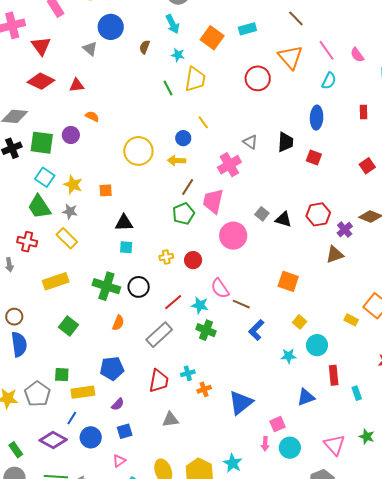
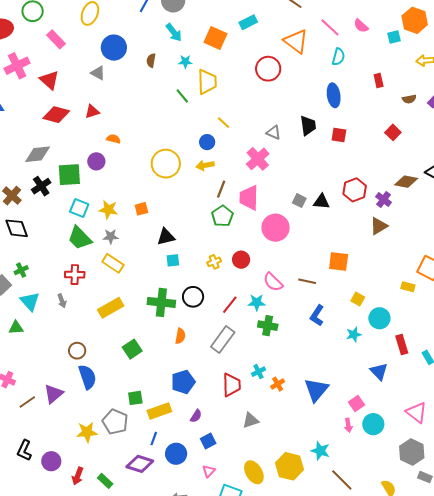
brown line: (241, 304) -> (307, 281), moved
green square: (69, 326) -> (132, 349), turned 30
blue triangle: (306, 397) -> (379, 371), turned -42

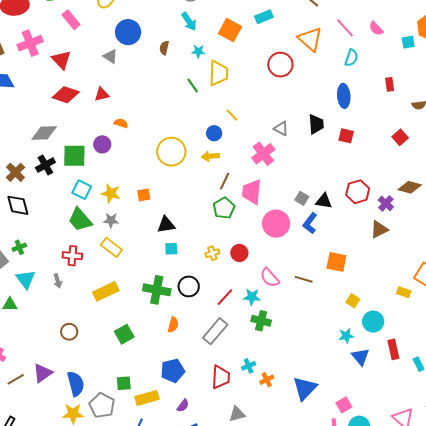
blue L-shape: (317, 315) -> (310, 223), moved
blue triangle: (379, 371) -> (360, 357), moved
blue semicircle: (87, 377) -> (76, 384), moved

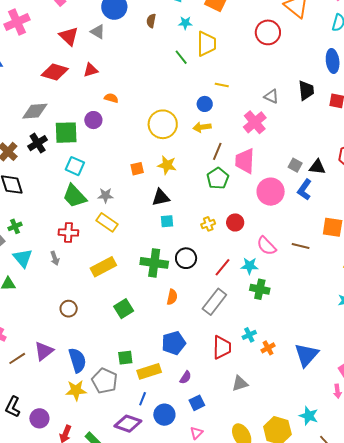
red triangle: (61, 60) -> (69, 36), moved
yellow line: (232, 115) -> (222, 85), turned -32
yellow star: (111, 193) -> (167, 165), moved

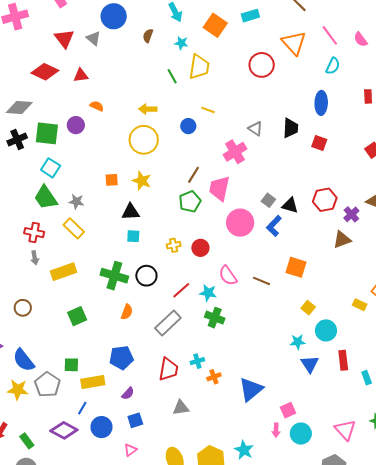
yellow arrow: (202, 127) -> (148, 109), moved
gray arrow: (55, 258) -> (35, 258), moved
blue semicircle: (77, 360) -> (24, 360), turned 150

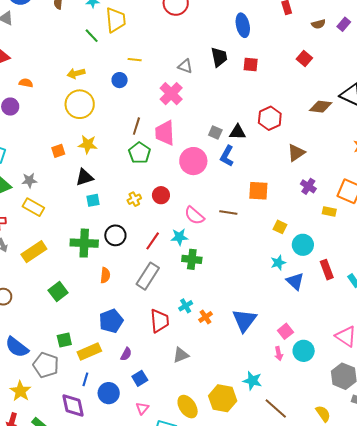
purple cross: (351, 214) -> (308, 186), moved
yellow star: (18, 390) -> (20, 391), moved, turned -30
purple diamond: (64, 430) -> (73, 405), turned 64

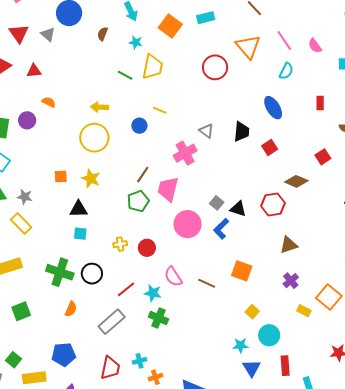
blue ellipse: (243, 25) -> (273, 108), turned -35
green line: (92, 36) -> (125, 75), turned -35
red square: (251, 65) -> (270, 148), turned 35
brown diamond: (321, 107) -> (296, 181), moved
green square: (64, 340) -> (13, 360), turned 35

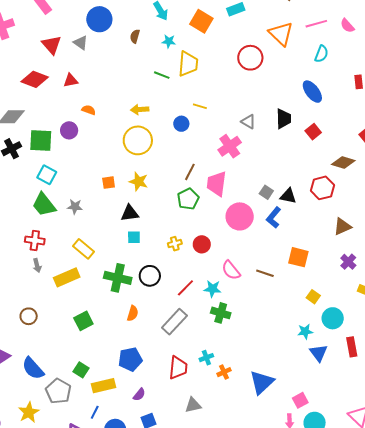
pink line: (284, 41) -> (316, 24), turned -65
yellow rectangle: (21, 223) -> (84, 249), moved

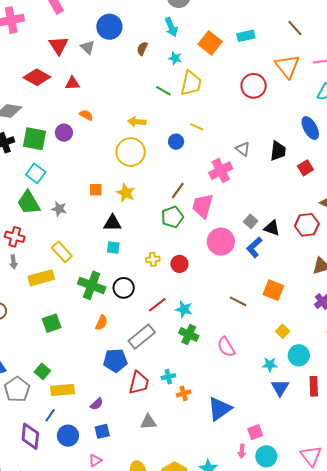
pink semicircle: (231, 270) -> (226, 347), moved
blue pentagon: (130, 359) -> (115, 360), moved

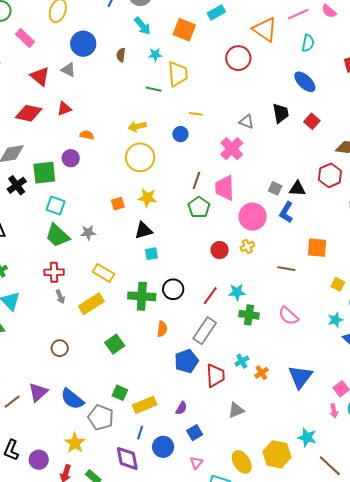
yellow cross: (153, 259) -> (247, 246), moved

